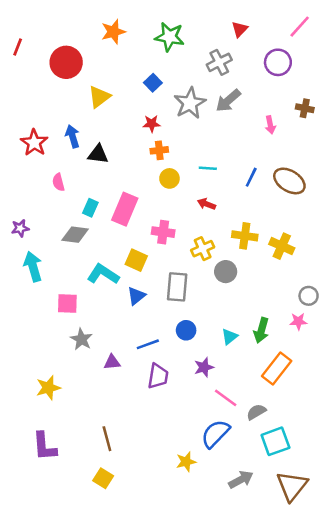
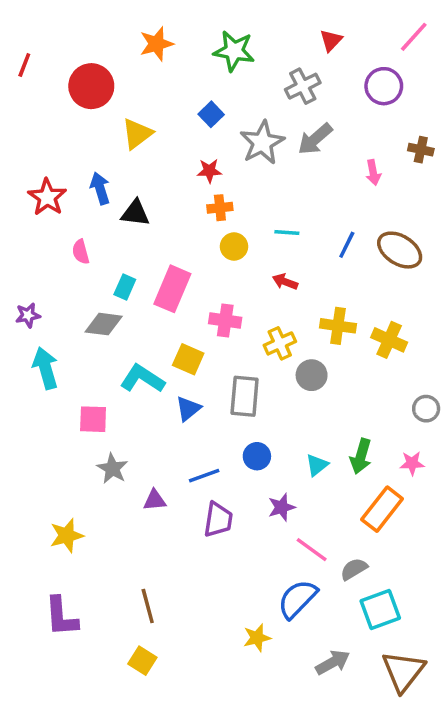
pink star: (298, 321) -> (412, 463), moved

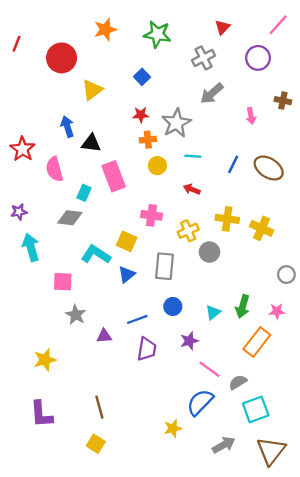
gray star: (262, 143) -> (176, 123), moved
red star: (47, 197) -> (22, 149), moved
pink semicircle: (81, 252) -> (54, 169), size x1.5
pink rectangle: (172, 289) -> (114, 176), moved, turned -44

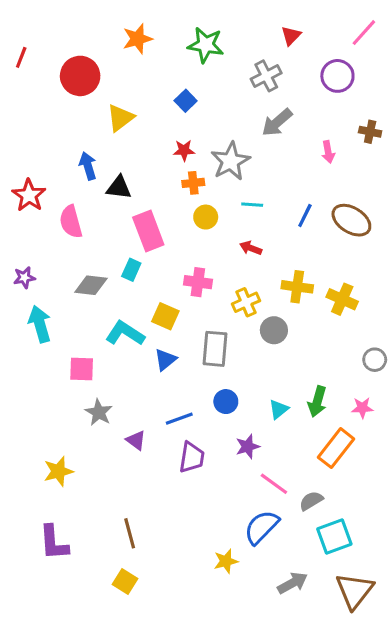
cyan rectangle: (84, 193) -> (131, 270), moved
purple triangle: (104, 336) -> (136, 440), turned 42

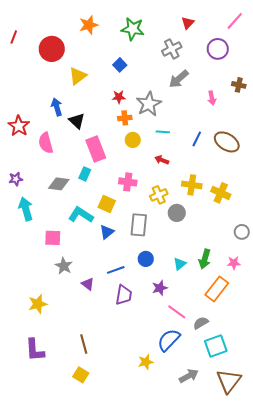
black triangle: (119, 188) -> (77, 121), turned 36

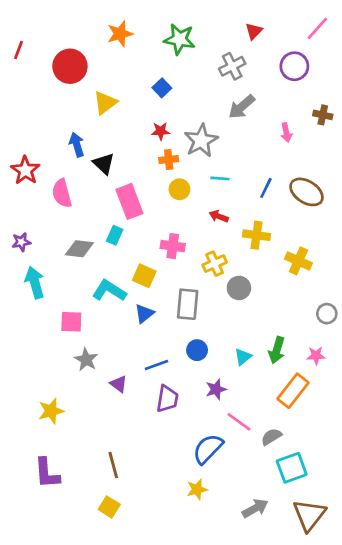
yellow cross: (192, 185) -> (257, 235), moved
blue semicircle: (169, 340) -> (208, 449), moved

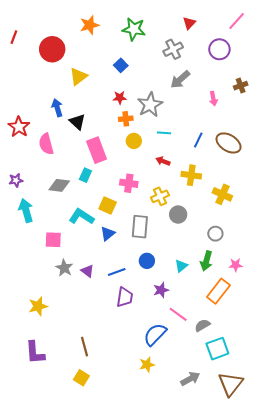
brown cross: (323, 115) -> (241, 86), turned -32
gray circle: (327, 314) -> (215, 234), moved
purple triangle: (119, 384) -> (87, 271), moved

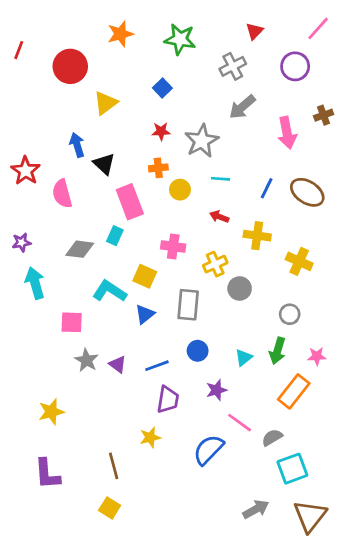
pink arrow: (213, 99) -> (287, 133), size x1.6
orange cross: (126, 119) -> (158, 168), moved
yellow star: (147, 365) -> (150, 437), moved

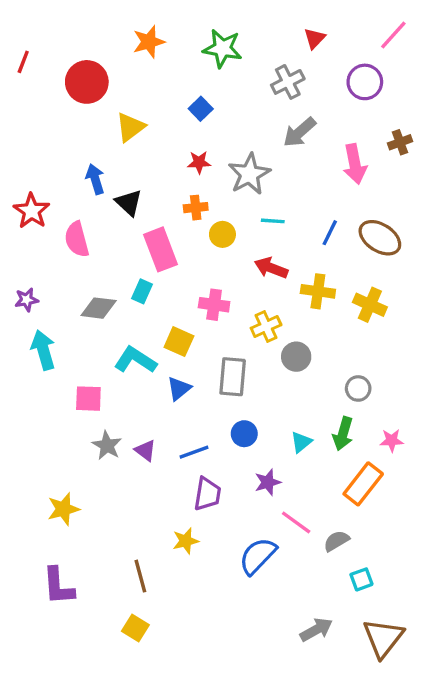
red arrow: (219, 217) -> (271, 268), size x1.4
yellow cross: (299, 261) -> (370, 305), moved
cyan square: (292, 469) -> (361, 579), size x0.6

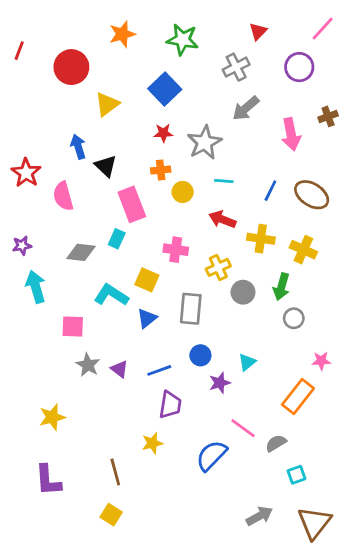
blue square: (201, 109) -> (165, 89), size x1.6
green arrow: (343, 434) -> (281, 287), moved
purple star: (268, 482) -> (220, 383), moved

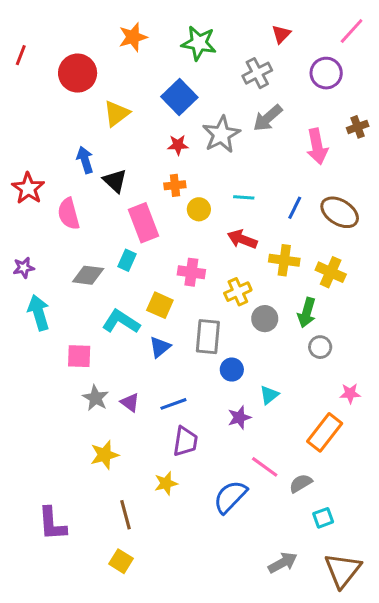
gray star: (205, 143) -> (221, 134), moved
blue circle: (200, 355) -> (232, 370), moved
yellow star: (52, 417) -> (105, 455), moved

